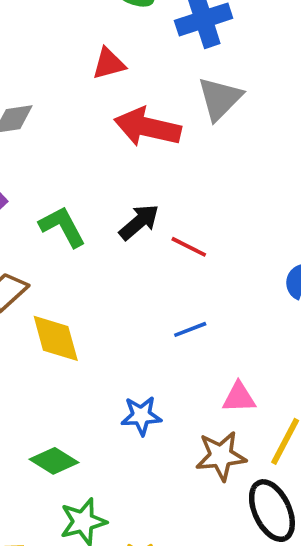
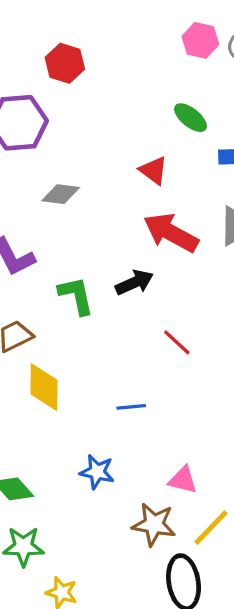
red triangle: (109, 64) -> (153, 171), turned 36
black arrow: (139, 222) -> (134, 282), moved
blue line: (190, 329) -> (131, 407), moved

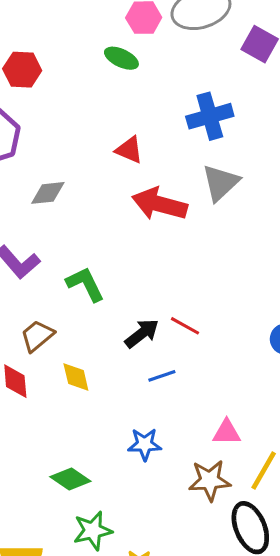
green ellipse: (191, 118) -> (121, 58), moved
black arrow: (134, 282) -> (142, 333), moved
red line: (177, 342) -> (185, 326), moved
yellow diamond: (44, 387) -> (76, 377), size x0.7

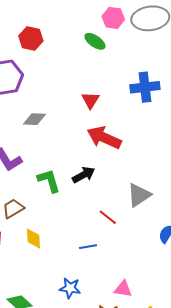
red triangle: (129, 150) -> (90, 100), turned 30
gray triangle: (221, 183) -> (139, 195), moved
black arrow: (142, 333) -> (84, 175), moved

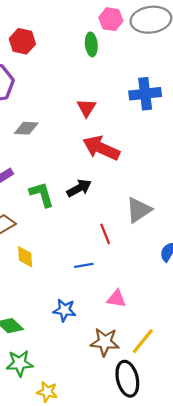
green ellipse: (95, 41) -> (91, 44), turned 50
red line: (108, 217) -> (105, 234), turned 30
pink triangle: (123, 289) -> (116, 299), moved

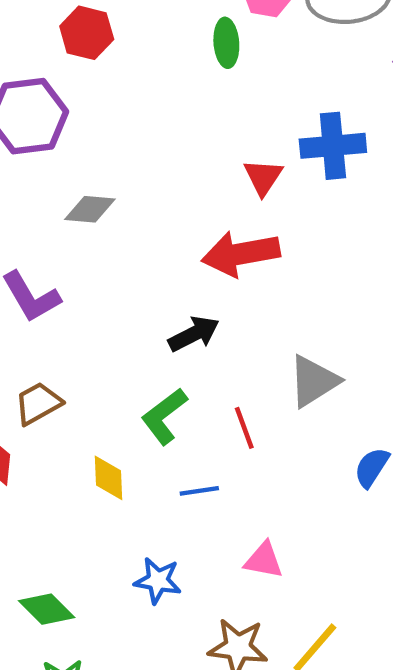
red triangle: (87, 108) -> (263, 177), moved
red arrow: (101, 148) -> (241, 254), turned -36
green L-shape: (42, 194) -> (164, 416), moved, turned -112
yellow diamond: (25, 257) -> (108, 478), moved

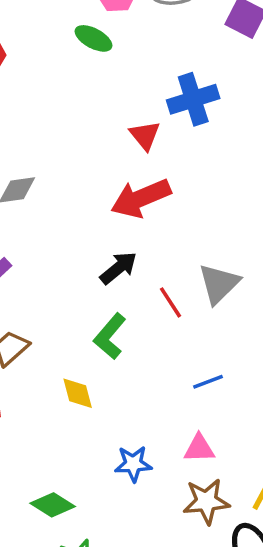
green ellipse: (226, 43) -> (93, 38), turned -45
red line: (244, 428) -> (171, 302), moved
blue line: (199, 491) -> (208, 382), moved
pink triangle: (264, 560) -> (199, 448), moved

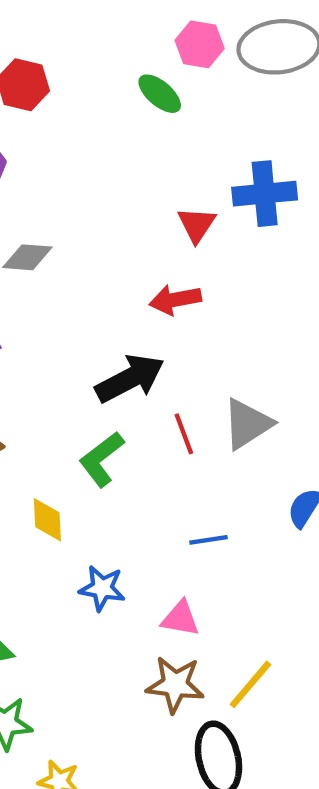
red arrow: (141, 198) -> (175, 300), size x0.7
black arrow: (119, 268) -> (130, 378), size x1.4
blue star: (133, 464) -> (102, 588), moved

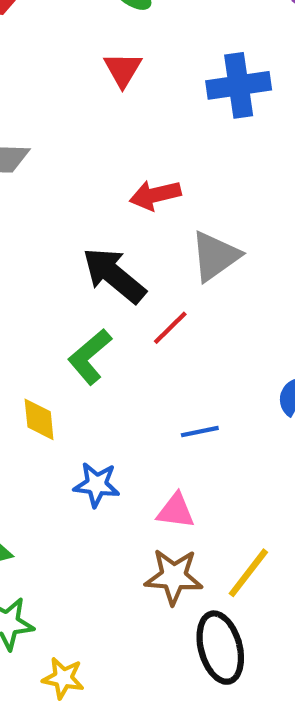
red triangle: (197, 225) -> (123, 70), moved
black arrow: (130, 378) -> (114, 275), turned -110
gray triangle: (247, 424) -> (215, 256), moved
red line: (184, 434) -> (170, 328), turned 69

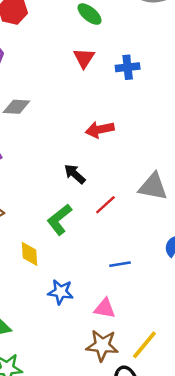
blue cross: (239, 85) -> (128, 67), moved, size x0.7
gray triangle: (215, 256) -> (153, 187), moved, turned 44
black arrow: (114, 275) -> (75, 174), size x0.6

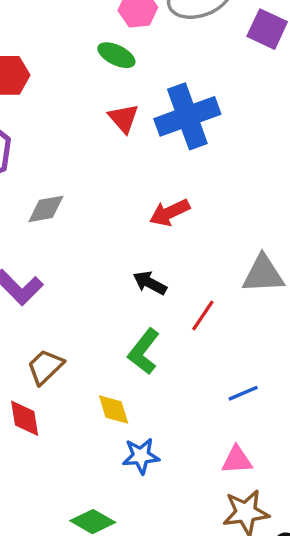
blue cross: (128, 67) -> (187, 116), size x1.8
blue star: (61, 292) -> (141, 456), moved

